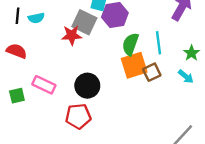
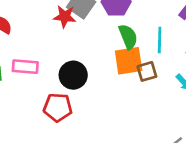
green semicircle: (130, 44) -> (128, 37), turned 130
pink rectangle: (44, 85) -> (25, 67), turned -30

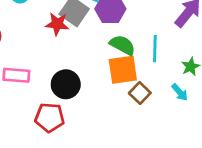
green semicircle: (128, 37) -> (123, 45), turned -40
brown square: (147, 71) -> (140, 93), moved, turned -30

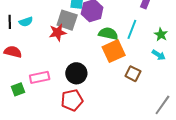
cyan line: (155, 49) -> (132, 29), turned 36
brown square: (140, 93) -> (133, 74), moved

